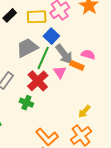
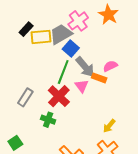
yellow rectangle: (37, 17) -> (41, 37), moved
gray trapezoid: (27, 48) -> (61, 34), moved
pink semicircle: (88, 55) -> (110, 66), turned -40

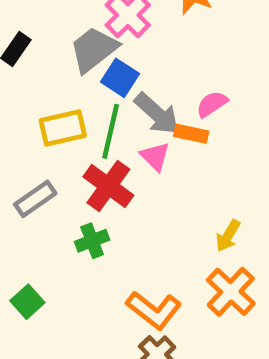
yellow rectangle: (41, 37) -> (63, 128), moved
gray rectangle: (25, 97) -> (35, 199), turned 30
green cross: (48, 120) -> (92, 241), turned -32

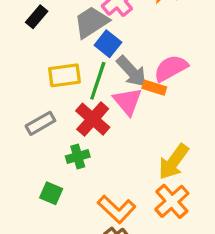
pink semicircle: (212, 104) -> (171, 68), size x1.5
pink triangle: (155, 157) -> (127, 101), size x1.4
yellow arrow: (228, 236) -> (174, 162), size x1.6
green square: (27, 302) -> (51, 193), moved, turned -30

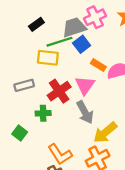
black rectangle: (37, 17) -> (36, 24), moved
gray arrow: (132, 71) -> (85, 112), moved
green line: (98, 81) -> (59, 42), moved, turned 40
orange rectangle: (154, 88) -> (98, 65), moved

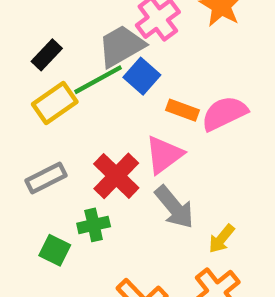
yellow rectangle: (48, 58) -> (55, 103), moved, turned -30
pink triangle: (85, 85) -> (164, 155), turned 30
green square: (20, 133) -> (55, 250), moved
yellow arrow: (105, 133) -> (221, 239), size x0.6

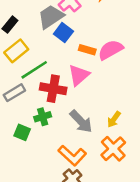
green line: (98, 80) -> (34, 70), moved
red cross: (116, 176) -> (53, 89), turned -30
gray arrow: (174, 207) -> (81, 121), moved

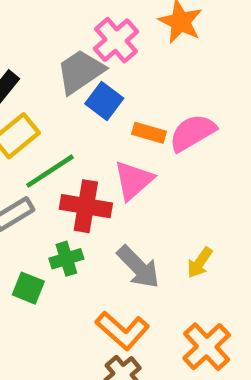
orange cross: (113, 149) -> (207, 347), moved

